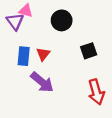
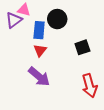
purple triangle: (15, 22) -> (14, 20), turned 30
blue rectangle: (24, 56) -> (39, 30), moved

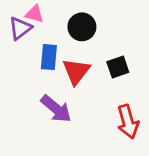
blue rectangle: (39, 30) -> (49, 57), moved
red triangle: (40, 50) -> (76, 71), moved, size x1.5

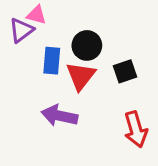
black circle: (82, 27) -> (87, 45), moved
purple arrow: (56, 109) -> (59, 116), turned 152

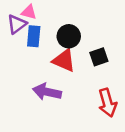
blue rectangle: (52, 61) -> (34, 36), moved
red triangle: (81, 76) -> (64, 60), turned -45

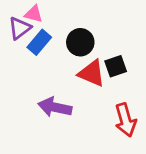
blue rectangle: (34, 36) -> (39, 42), turned 35
red triangle: (64, 60) -> (92, 73), moved

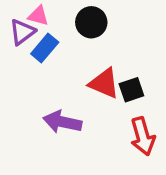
black circle: (80, 42) -> (91, 22), moved
black square: (116, 66) -> (131, 90), moved

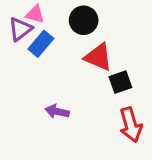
red triangle: (104, 83) -> (98, 57), moved
purple arrow: (62, 122) -> (57, 111), size x0.7

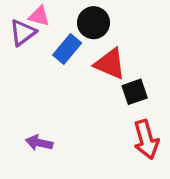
blue rectangle: (41, 44) -> (67, 49), moved
purple arrow: (57, 111) -> (39, 143), moved

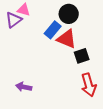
black circle: (93, 23) -> (69, 14), moved
blue rectangle: (67, 49) -> (53, 30), moved

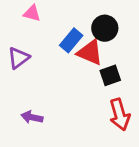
black circle: (69, 14) -> (105, 28), moved
purple triangle: (14, 20) -> (18, 58), moved

